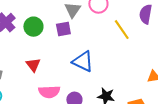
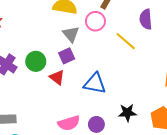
red triangle: (33, 65) -> (57, 77), moved

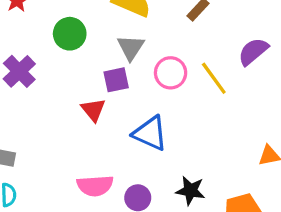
purple semicircle: (146, 19) -> (253, 51), turned 42
pink circle: (95, 21) -> (171, 73), moved
green circle: (36, 61) -> (70, 34), moved

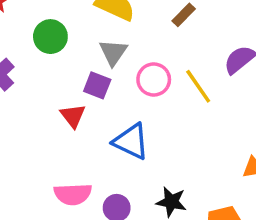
purple square: (116, 80) -> (97, 85), turned 32

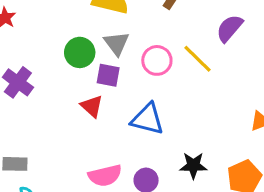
green circle: (50, 37) -> (80, 52), moved

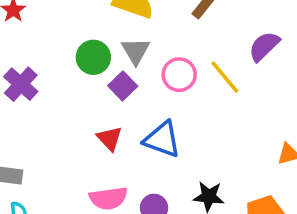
purple square: (108, 75) -> (123, 86), turned 30
red triangle: (92, 106) -> (109, 138), moved

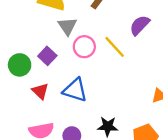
gray triangle: (136, 51) -> (67, 26), moved
green circle: (93, 57) -> (20, 65), moved

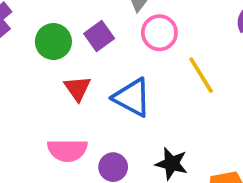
yellow line: (115, 47) -> (201, 75), moved

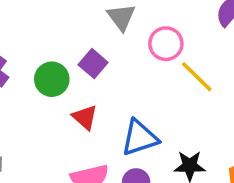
pink circle: (159, 33) -> (166, 44), moved
blue triangle: (132, 97) -> (140, 138), moved, turned -33

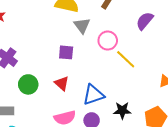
purple square: (93, 64) -> (66, 52), turned -35
green circle: (52, 79) -> (28, 84), moved

